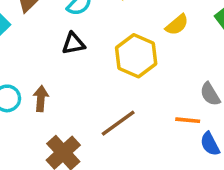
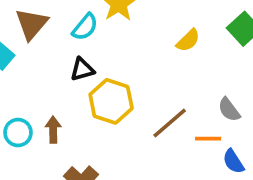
yellow hexagon: (136, 56) -> (111, 101), moved
brown line: (118, 123) -> (170, 123), moved

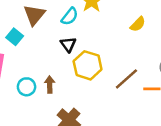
black triangle: (82, 69) -> (68, 44), turned -49

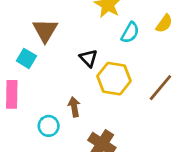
cyan semicircle: (70, 16) -> (130, 33), moved
cyan circle: (26, 87) -> (49, 126), moved

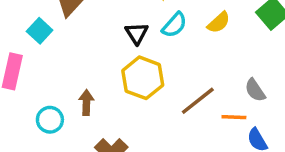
black triangle: (89, 58) -> (137, 33), moved

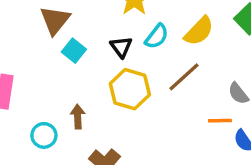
yellow semicircle: (219, 22) -> (199, 31), size x1.4
cyan square: (40, 31) -> (74, 51), moved
brown line: (198, 101) -> (184, 77), moved

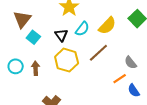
brown arrow: (78, 117) -> (36, 68), moved
orange line: (220, 121) -> (120, 79), turned -32
cyan circle: (44, 135) -> (16, 66), moved

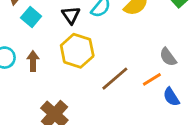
brown line: (98, 53) -> (115, 79), moved

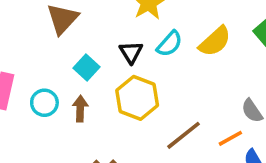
cyan square: (31, 17) -> (87, 67), moved

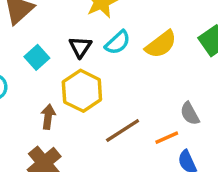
brown arrow: (80, 109) -> (48, 117), moved

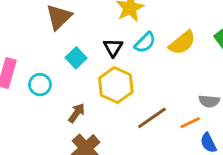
gray semicircle: (190, 114) -> (209, 101), turned -54
brown arrow: (48, 117) -> (77, 113), moved, turned 30

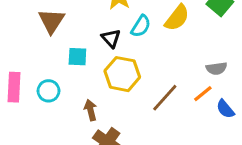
cyan square: (76, 58) -> (77, 57), turned -30
brown arrow: (77, 113) -> (91, 110), turned -36

